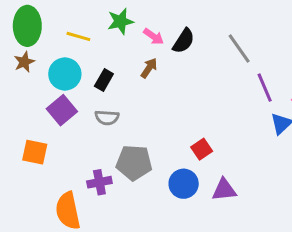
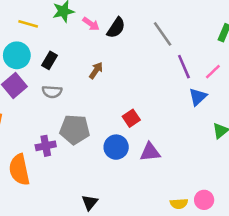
brown arrow: (149, 68) -> (96, 70), moved

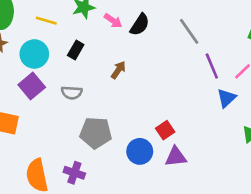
black rectangle: (49, 60) -> (76, 50), moved
red square: (131, 118) -> (165, 130), moved
purple cross: (46, 146) -> (74, 173), moved, turned 30

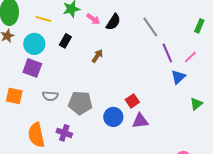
purple square: (32, 86) -> (32, 68), turned -30
gray semicircle: (72, 93) -> (50, 96), moved

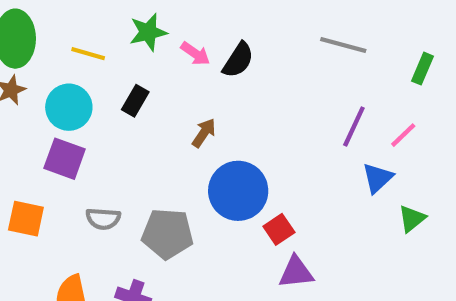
gray line: (150, 27) -> (343, 45), moved, turned -40
purple line: (167, 53) -> (354, 126), turned 48
green triangle: (196, 104) -> (412, 219), moved
blue circle: (113, 117) -> (238, 191), moved, size x1.4

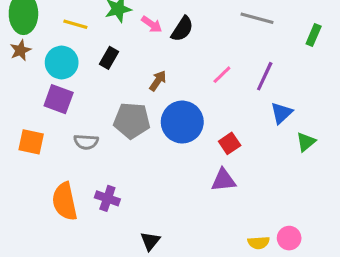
pink line: (403, 135) -> (222, 75), moved
red square: (279, 229) -> (230, 143), moved
gray pentagon: (167, 234) -> (132, 121), moved

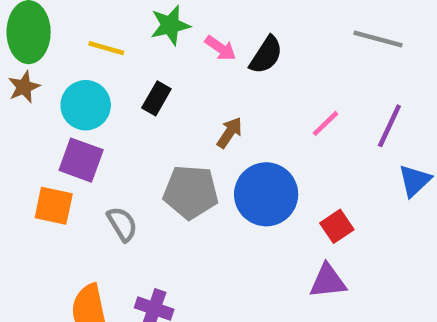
orange square: (31, 142) -> (54, 206), moved
gray semicircle: (86, 142) -> (122, 224), turned -125

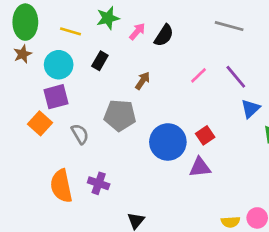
pink arrow: (220, 48) -> (137, 31), turned -84
purple line: (389, 126) -> (236, 77), turned -65
purple square: (81, 160) -> (56, 97), turned -35
blue circle: (266, 194) -> (168, 142), moved
orange square: (54, 206) -> (40, 123), turned 30

